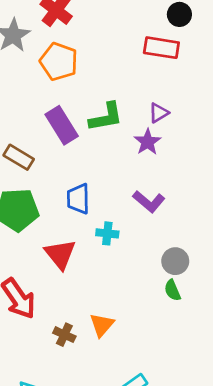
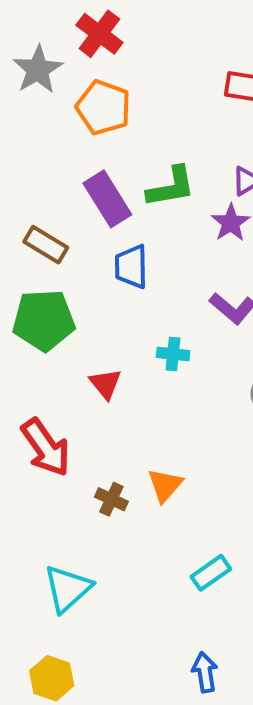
blue trapezoid: (78, 199) -> (131, 267), moved
red triangle: (60, 254) -> (105, 384), size x0.7

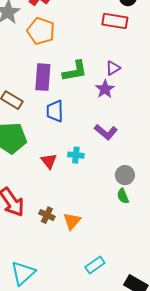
purple rectangle: (107, 199) -> (43, 77), turned 36
red triangle: (105, 384) -> (49, 161), moved
brown cross: (111, 499) -> (47, 215), moved

